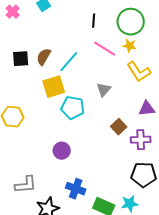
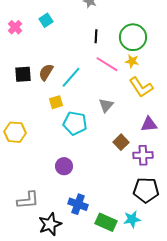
yellow square: (54, 87) -> (56, 102), size x0.6

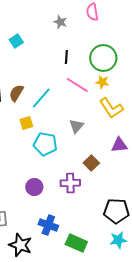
purple cross: (143, 155) -> (70, 183), moved
cyan star: (132, 219) -> (118, 240), moved
black star: (50, 224) -> (20, 245), turned -30

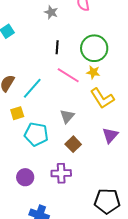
purple triangle: (119, 145) -> (110, 135), turned -42
brown square: (91, 163) -> (73, 144), moved

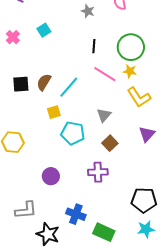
purple circle: (25, 177) -> (51, 176), moved

